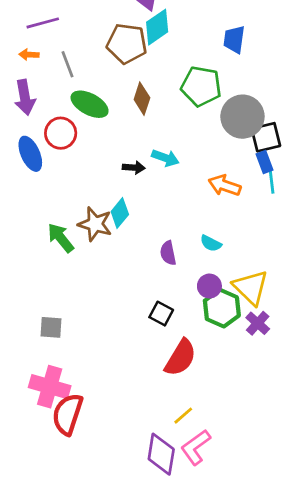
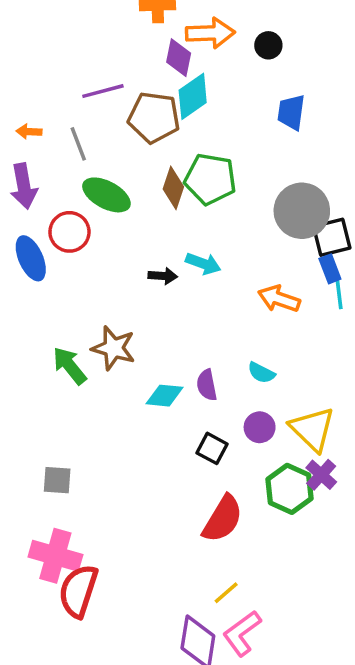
purple line: (43, 23) -> (103, 91), moved
green pentagon: (201, 86) -> (210, 179), moved
cyan diamond: (120, 213) -> (165, 396), moved, turned 56
green hexagon: (222, 308) -> (290, 489), moved
black square: (161, 314) -> (212, 448), moved

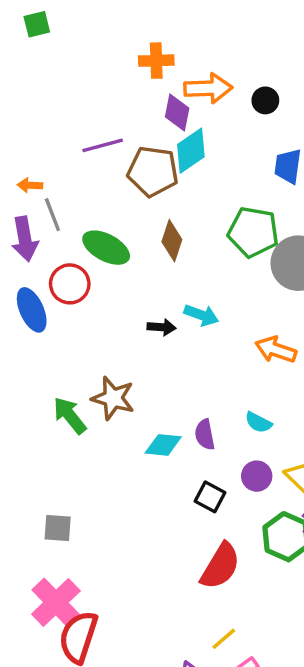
gray line: (78, 144) -> (52, 215), moved
green pentagon: (210, 179) -> (253, 232), moved
pink cross: (55, 556) -> (56, 602), turned 30

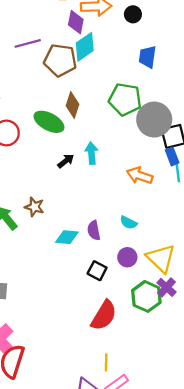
green ellipse: (106, 248) -> (49, 122), moved
cyan arrow: (201, 315) -> (92, 153), turned -115
black arrow: (161, 327) -> (66, 161), turned -42
brown star: (113, 398) -> (34, 207), size x0.7
yellow line: (224, 639) -> (106, 362), turned -48

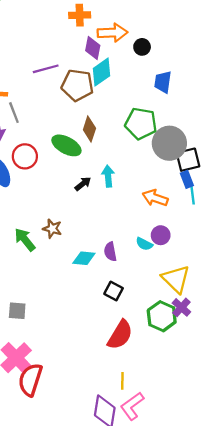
black circle: (133, 14) -> (142, 47), moved
purple circle: (127, 257) -> (161, 235), moved

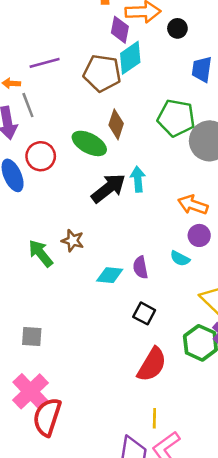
purple line: (46, 69) -> (45, 63), moved
black arrow: (83, 184) -> (108, 188), size x1.8
purple circle: (161, 235) -> (199, 235), moved

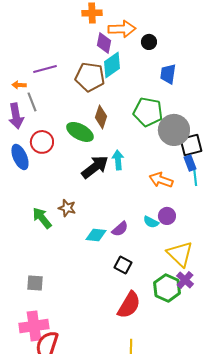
purple circle: (199, 235) -> (167, 216), moved
purple semicircle: (140, 267) -> (120, 229), turned -120
pink cross: (30, 391) -> (34, 326), turned 36

